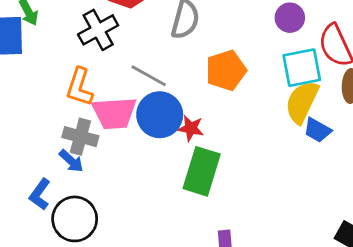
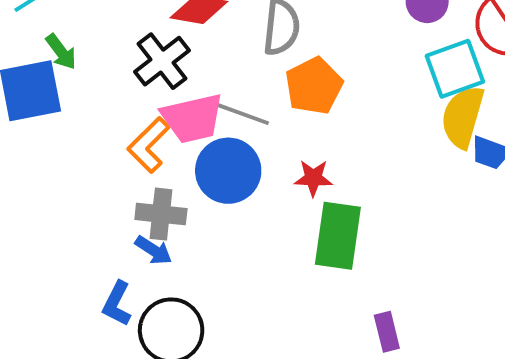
orange pentagon: (226, 70) -> (314, 86), moved
orange L-shape: (79, 87) -> (149, 145), turned 36
pink trapezoid: (114, 113) -> (192, 118), moved
blue circle: (160, 115) -> (228, 171), moved

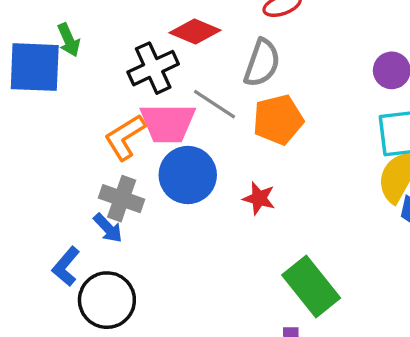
gray line: (243, 114) -> (214, 104), moved
green rectangle: (338, 236) -> (311, 287), moved, turned -60

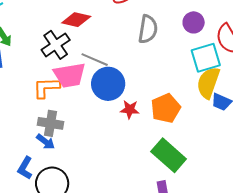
gray semicircle: (262, 63) -> (148, 29), moved
orange pentagon: (278, 120) -> (166, 108), moved
orange L-shape: (125, 137) -> (46, 88), turned 40
blue circle: (188, 175) -> (108, 84), moved

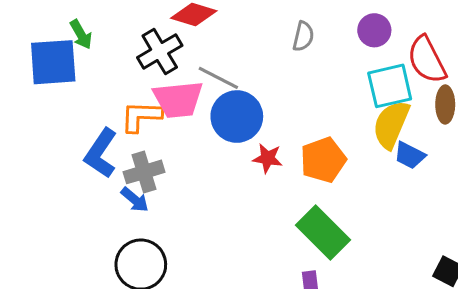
gray semicircle: (148, 29) -> (303, 36), size x0.7
gray cross: (50, 123) -> (144, 172), turned -30
blue L-shape: (25, 168) -> (101, 153), moved, size x1.4

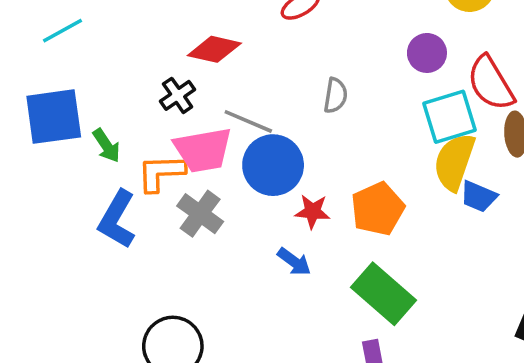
green arrow: (81, 34) -> (107, 146), moved
gray semicircle: (303, 36) -> (335, 96), moved
black cross: (160, 52) -> (178, 95), size x0.7
gray cross: (144, 172) -> (200, 214), moved, turned -33
blue arrow: (135, 200) -> (294, 262), moved

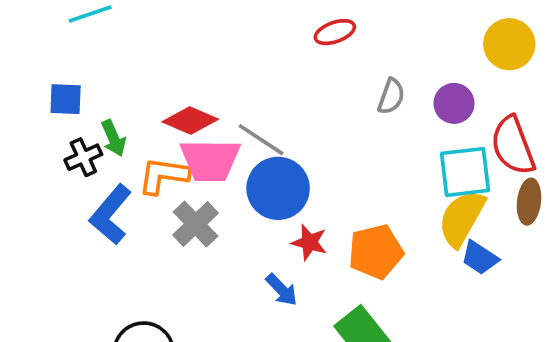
red diamond: (214, 49) -> (190, 121), moved
black cross: (178, 95) -> (83, 157), moved
gray semicircle: (335, 96) -> (391, 96), moved
blue square: (54, 117) -> (66, 99), size x0.6

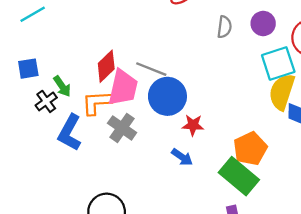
red diamond: (190, 121) -> (106, 66), turned -56
pink trapezoid: (210, 160) -> (123, 88), turned -66
orange pentagon: (376, 252) -> (250, 149), moved

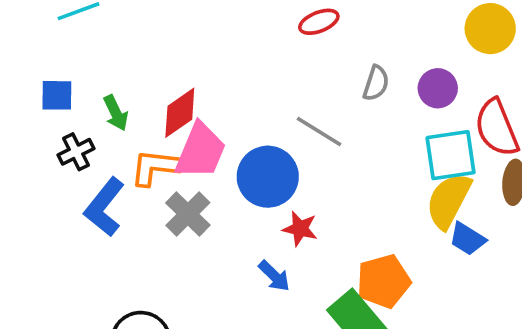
gray line: (151, 69) -> (319, 132), moved
green arrow: (62, 86) -> (116, 113), moved

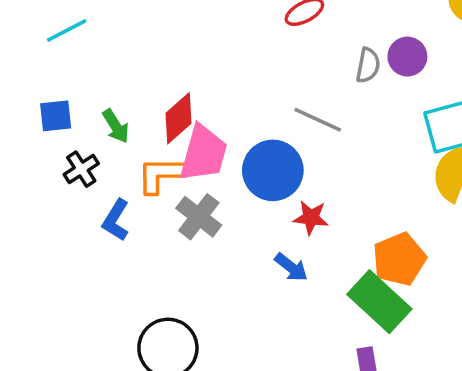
purple circle: (438, 88) -> (407, 57), moved
blue L-shape: (104, 207) -> (116, 220), size x0.7

